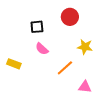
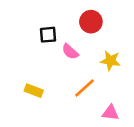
pink semicircle: (42, 49) -> (70, 52), moved
yellow rectangle: (14, 64) -> (34, 91), moved

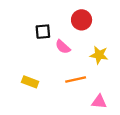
orange line: (84, 88) -> (76, 80), turned 30

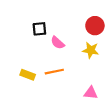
red circle: (82, 20) -> (95, 26), moved
orange line: (76, 80) -> (54, 72), moved

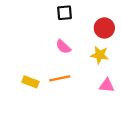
black square: (39, 29) -> (64, 13), moved
pink triangle: (91, 93) -> (107, 85), moved

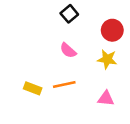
black square: (64, 13) -> (69, 14), turned -35
pink triangle: (107, 85) -> (106, 98), moved

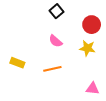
yellow rectangle: (33, 88) -> (17, 63), moved
pink triangle: (106, 98) -> (93, 88), moved

